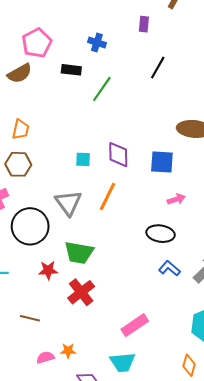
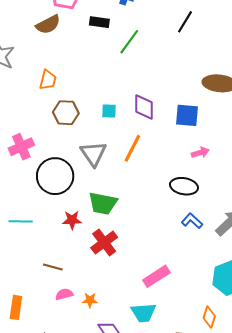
brown hexagon: (18, 164) -> (66, 113), moved
pink semicircle: (45, 357) -> (64, 294), moved

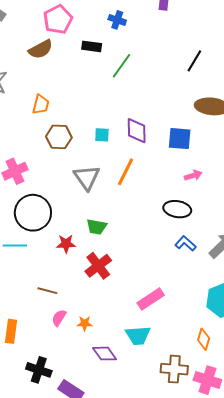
black line: (185, 22) -> (194, 61), moved
black circle: (55, 176) -> (33, 213), moved
green trapezoid: (103, 203) -> (97, 227), size x0.7
pink semicircle: (64, 294) -> (59, 318), turned -42

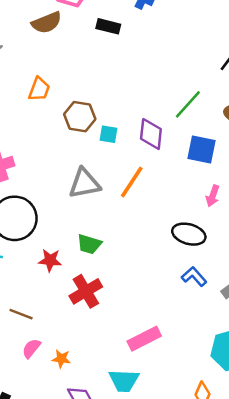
green line: (122, 66) -> (188, 104), moved
brown hexagon: (59, 137) -> (80, 117), moved
pink arrow: (193, 175) -> (213, 196), turned 120
gray triangle: (87, 177) -> (84, 183), turned 48

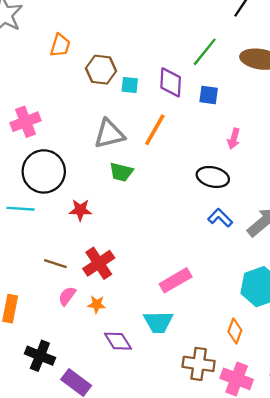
blue square: (202, 150) -> (209, 95), moved, size x0.7
green trapezoid: (89, 244) -> (121, 172), moved
red cross: (86, 291) -> (99, 263), moved

